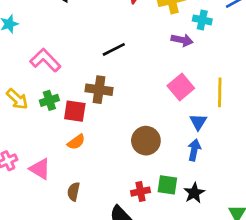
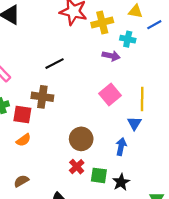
blue triangle: (198, 122) -> (134, 123), moved
brown semicircle: (74, 192) -> (21, 181), turned 48
red cross: (141, 192) -> (77, 167), moved, turned -32

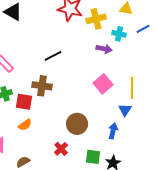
blue line: (154, 25) -> (143, 29), moved
red cross: (77, 167) -> (61, 149), moved

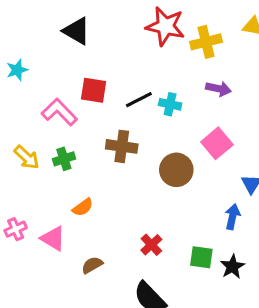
cyan cross: (119, 34) -> (170, 104), moved
red square: (24, 102) -> (94, 90), moved
brown circle: (77, 124) -> (176, 170), moved
orange semicircle: (25, 125) -> (83, 207), moved

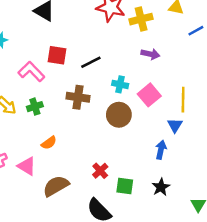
cyan cross: (170, 104) -> (120, 84), moved
green square: (201, 257) -> (125, 186), moved
brown semicircle: (92, 265) -> (56, 186), size x1.6

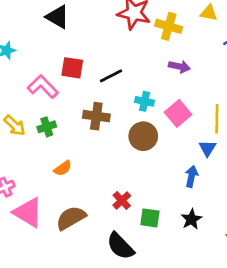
yellow cross: (141, 19) -> (169, 26), turned 30
pink triangle: (27, 166) -> (28, 213), moved, size x1.4

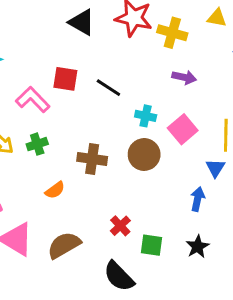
black triangle: (57, 17) -> (82, 22), moved
black line: (111, 76) -> (108, 88), turned 60
brown cross: (96, 116) -> (92, 159), moved

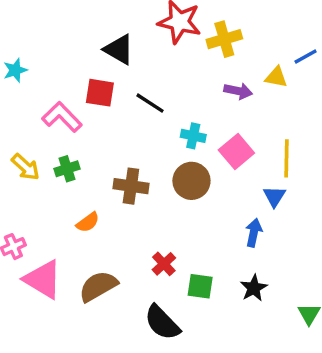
yellow triangle: (217, 18) -> (276, 77), moved
black triangle: (82, 22) -> (119, 49), moved
yellow cross: (172, 33) -> (224, 39), turned -32

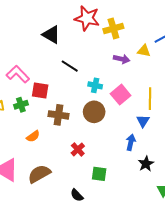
red square: (100, 93) -> (40, 90), moved
red cross: (164, 264) -> (78, 149), moved
black star: (254, 288) -> (146, 164), moved
black semicircle: (162, 323) -> (77, 195), size x0.6

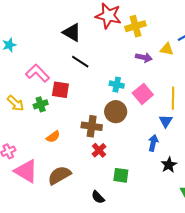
black line: (70, 66) -> (80, 62), moved
brown cross: (59, 115) -> (92, 126), moved

